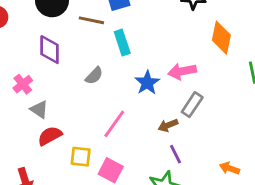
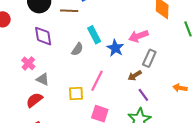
cyan rectangle: (122, 43) -> (94, 35), moved
red semicircle: (50, 136) -> (34, 100), moved
yellow square: (81, 157) -> (76, 94), moved
orange arrow: (230, 168) -> (180, 88), moved

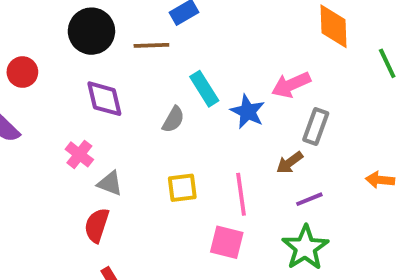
pink line: (97, 81) -> (241, 194), moved, turned -30
yellow square: (76, 94) -> (182, 188), moved
purple line: (143, 95) -> (309, 199), turned -72
red semicircle: (34, 100) -> (97, 225), turned -30

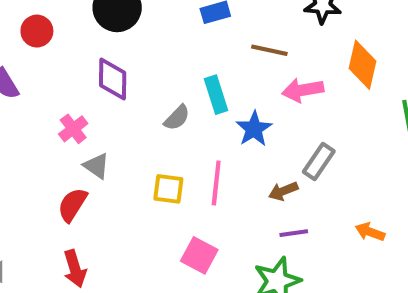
brown line: (151, 45) -> (269, 50), moved
pink arrow: (291, 85) -> (303, 90), moved
pink line: (241, 194) -> (216, 183), moved

